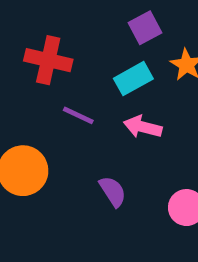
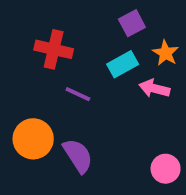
pink arrow: (143, 127) -> (154, 88), moved
purple semicircle: (113, 191) -> (78, 156), moved, size x1.4

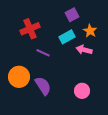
red cross: (54, 49) -> (30, 29), turned -36
pink circle: (166, 169) -> (82, 91), moved

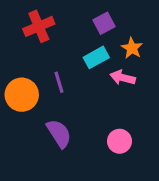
red cross: (30, 29) -> (39, 26), moved
purple line: (43, 53) -> (59, 82), turned 48
orange circle: (19, 77) -> (22, 95), moved

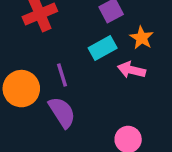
purple semicircle: (59, 133) -> (62, 112), moved

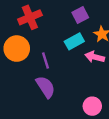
orange circle: (21, 89) -> (17, 49), moved

